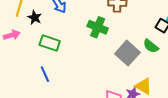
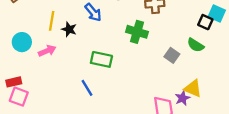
green rectangle: (50, 43) -> (101, 59), moved
gray square: (127, 53) -> (172, 55), size x0.6

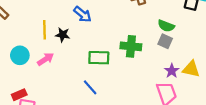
green cross: (137, 32) -> (131, 46), moved
green semicircle: (196, 45) -> (166, 26), moved
purple star: (182, 98) -> (172, 71), moved

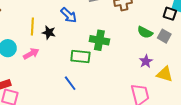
gray square: (165, 41) -> (164, 36), moved
green cross: (131, 46) -> (99, 40), moved
purple star: (172, 71) -> (146, 61), moved

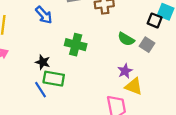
black star: (49, 32) -> (43, 62), moved
green rectangle: (80, 57) -> (54, 79), moved
yellow triangle: (165, 74) -> (134, 86), moved

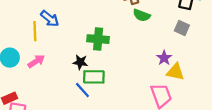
blue arrow: (44, 15) -> (50, 19), moved
green semicircle: (126, 39) -> (142, 15), moved
green cross: (76, 45) -> (98, 39), moved

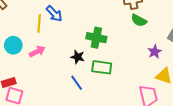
purple star: (164, 58) -> (155, 52), moved
green rectangle: (94, 77) -> (102, 67), moved

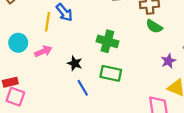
black star: (78, 57) -> (75, 63), moved

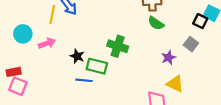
green cross: (107, 41) -> (118, 46), moved
green rectangle: (111, 73) -> (97, 66), moved
blue line: (83, 88) -> (84, 80), turned -56

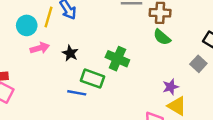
cyan circle: (23, 34) -> (27, 25), moved
black star: (77, 56) -> (70, 53), moved
purple star: (168, 57) -> (171, 87), moved

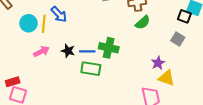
cyan circle: (27, 25) -> (29, 23), moved
green semicircle: (162, 37) -> (143, 22), turned -70
blue line: (77, 93) -> (87, 51), moved

